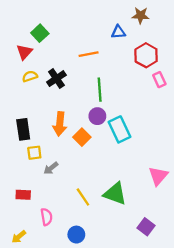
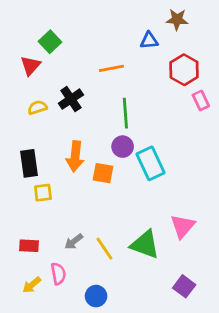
yellow semicircle: (30, 76) -> (37, 107), moved
orange square: (82, 137) -> (103, 173), turned -35
gray arrow: (51, 168) -> (74, 242), moved
pink triangle: (158, 176) -> (183, 226), moved
yellow arrow: (19, 237) -> (32, 285), moved

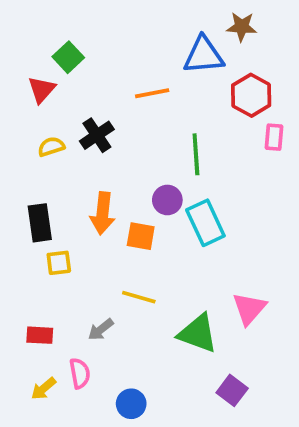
blue triangle: (149, 40) -> (204, 55), size x1.6
pink rectangle: (201, 100) -> (274, 137), turned 30
green line: (125, 113) -> (196, 154), moved
yellow line: (104, 249) -> (139, 297), moved, turned -40
purple square: (184, 286) -> (232, 390), moved

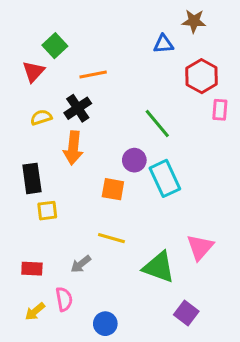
blue triangle: (204, 55) -> (163, 44), size x0.6
orange line: (152, 93) -> (93, 75), moved
green line: (196, 154) -> (157, 123), turned -36
orange arrow: (103, 213) -> (73, 148), moved

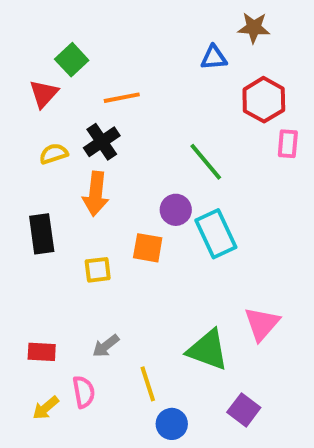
yellow square: (47, 211) -> (98, 270), moved
yellow line: (111, 238) -> (148, 384), moved, turned 56
blue circle: (105, 324) -> (172, 424), moved

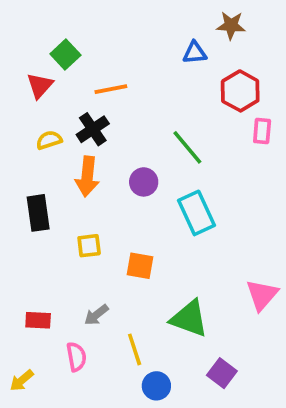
purple circle: (176, 210) -> (144, 182), moved
orange square: (148, 248) -> (140, 266), moved
pink triangle: (262, 324) -> (262, 295), moved
yellow arrow: (46, 408) -> (22, 380), moved

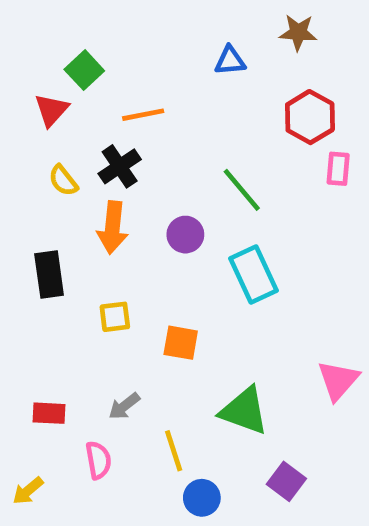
blue triangle: (195, 53) -> (230, 61), moved
yellow semicircle: (49, 140) -> (63, 181), turned -110

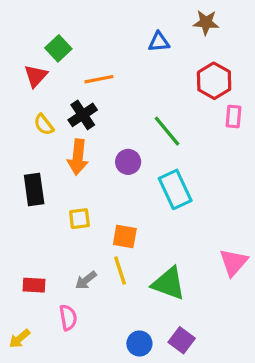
yellow line: (174, 451) -> (120, 271), moved
purple square: (286, 481) -> (182, 340), moved

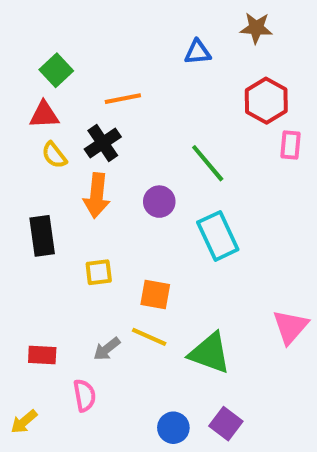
green square: (58, 48) -> (56, 70), moved
red triangle: (36, 76) -> (44, 115), moved, turned 45
yellow line: (120, 271) -> (149, 337), turned -48

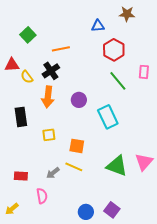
red hexagon: (266, 101) -> (114, 50), moved
red triangle: (44, 115) -> (12, 65), moved
green line: (208, 163) -> (118, 81), moved
green triangle: (210, 353) -> (117, 166), moved

